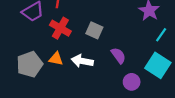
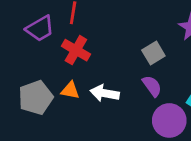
gray square: (94, 30) -> (153, 53), moved, turned 35
purple circle: (132, 82) -> (169, 120), size x1.5

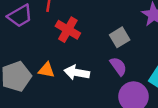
red cross: (76, 50) -> (68, 30), moved

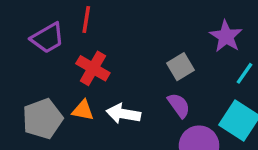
red cross: (68, 30) -> (93, 68), moved

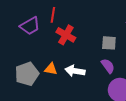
gray square: (180, 67) -> (109, 43), turned 35
red cross: (93, 68) -> (66, 35), moved

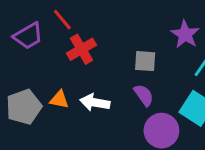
red line: (53, 15) -> (62, 20), turned -49
red cross: (66, 35) -> (82, 49), turned 30

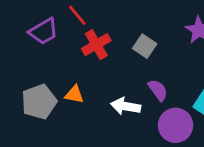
gray square: (145, 61) -> (145, 46), moved, turned 30
white arrow: (95, 102) -> (126, 106), moved

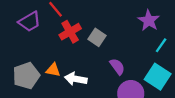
gray square: (145, 46) -> (97, 37), moved
white arrow: (126, 106) -> (76, 79), moved

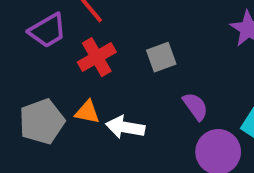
red cross: (70, 32) -> (97, 57), moved
gray square: (97, 37) -> (161, 57), turned 36

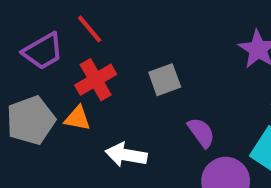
orange triangle: (87, 112) -> (77, 118), moved
gray pentagon: (42, 122) -> (31, 120), moved

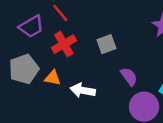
orange triangle: (77, 118) -> (53, 78), moved

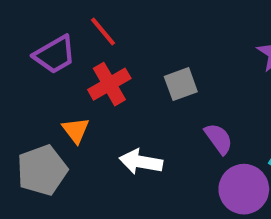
gray pentagon: (24, 69) -> (42, 170), moved
orange triangle: (53, 78) -> (76, 130), moved, turned 42

